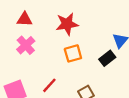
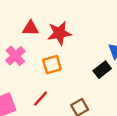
red triangle: (25, 19) -> (30, 28), moved
orange square: (73, 53) -> (52, 65), moved

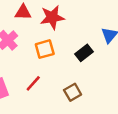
black rectangle: (102, 70) -> (84, 53), moved

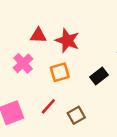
red star: (52, 17) -> (67, 41), turned 30
brown square: (73, 92) -> (76, 115), moved

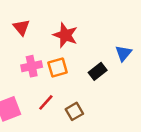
red triangle: (38, 35) -> (21, 27), moved, turned 48
pink cross: (23, 63) -> (32, 66), moved, turned 30

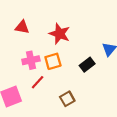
red triangle: (21, 27) -> (22, 27), turned -40
red line: (46, 102) -> (38, 82), moved

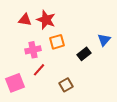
red star: (60, 34) -> (46, 20), moved
orange square: (53, 61) -> (57, 42), moved

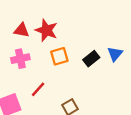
pink cross: (33, 50) -> (20, 59), moved
black rectangle: (84, 54) -> (91, 59), moved

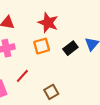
red star: (46, 30) -> (48, 23), moved

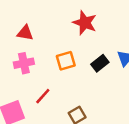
red star: (48, 23) -> (85, 23), moved

